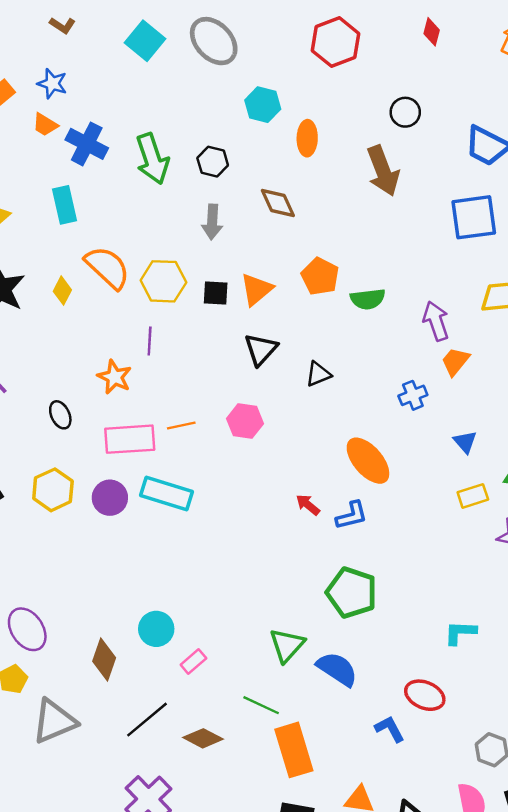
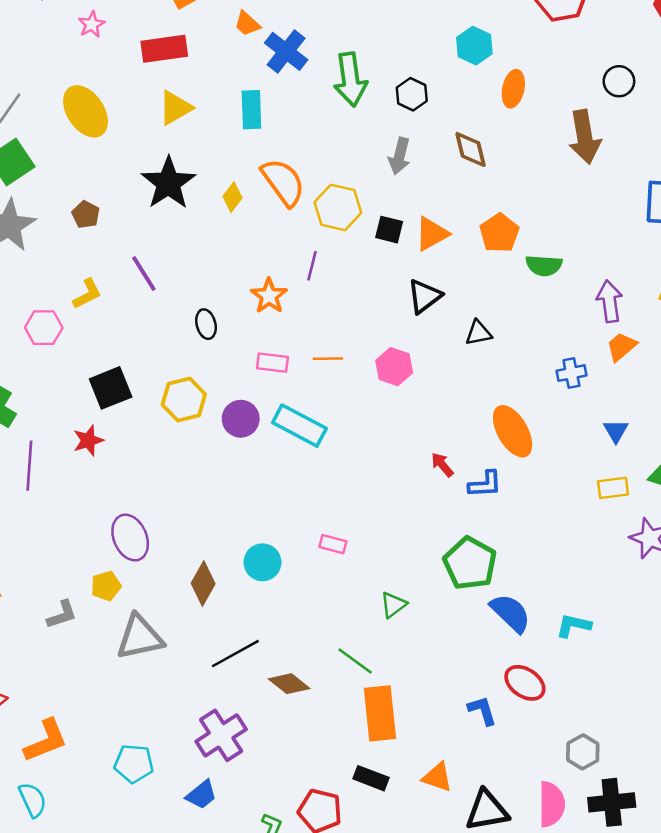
pink rectangle: (130, 439) -> (272, 363), size x0.6
green triangle: (287, 645) -> (393, 605), size x0.7
pink rectangle: (193, 661) -> (333, 544), moved, turned 45
blue semicircle: (337, 669) -> (510, 613), moved

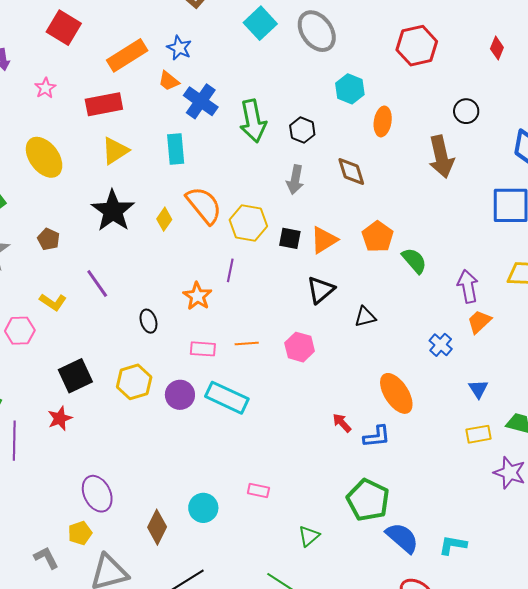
green semicircle: (544, 266) -> (414, 261), turned -132
yellow L-shape: (87, 294) -> (53, 302), turned 64
blue cross: (571, 373) -> (441, 345), turned -35
gray L-shape: (62, 615) -> (46, 558), turned -96

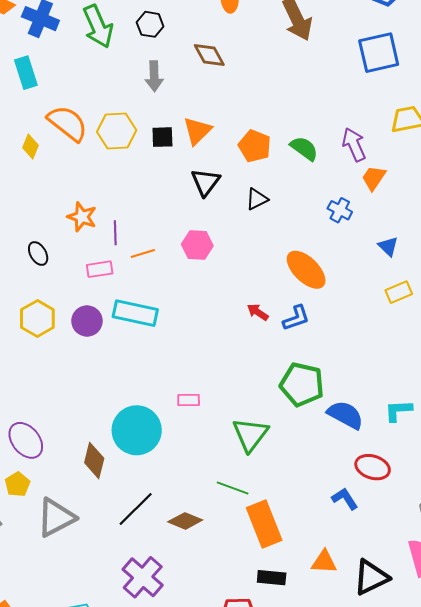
orange pentagon: (378, 237) -> (255, 146), moved
green semicircle: (414, 261) -> (304, 148), moved
purple line: (230, 270) -> (115, 233), moved
cyan circle: (203, 508) -> (137, 430), size x1.6
green triangle: (309, 536) -> (250, 435), size x1.6

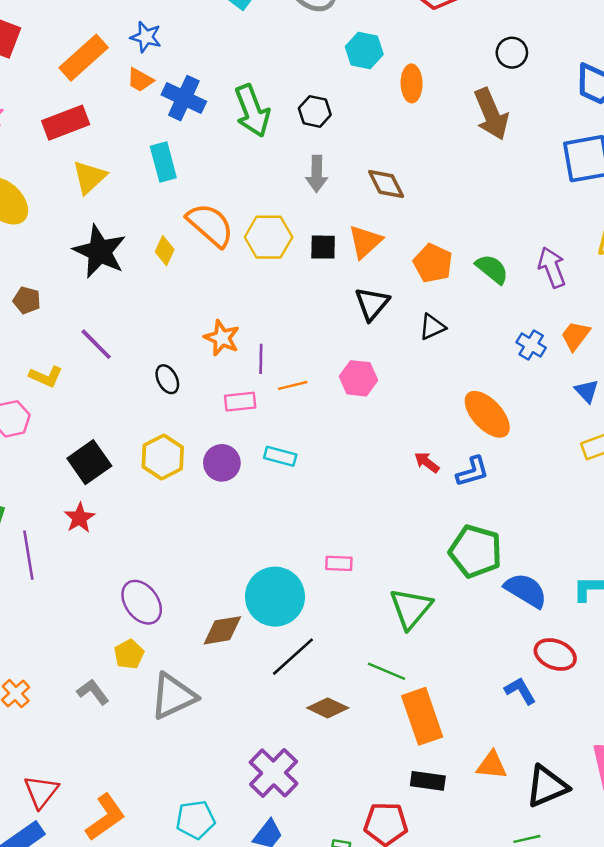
brown diamond: (209, 55) -> (386, 184), moved
orange trapezoid: (374, 178) -> (575, 336), moved
cyan rectangle: (135, 313) -> (280, 456), size x0.6
brown diamond: (94, 461) -> (222, 630), turned 64
black line: (136, 509) -> (293, 657), moved

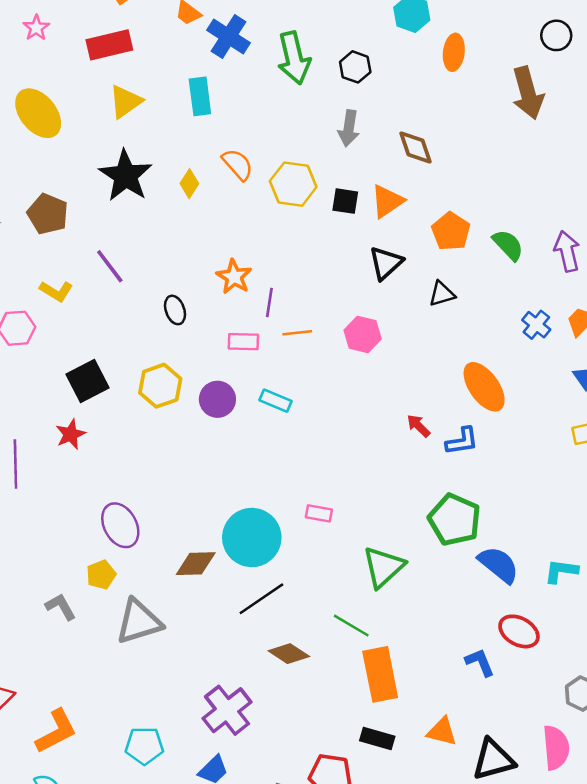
orange semicircle: (210, 225) -> (238, 164), size x0.7
brown pentagon: (27, 300) -> (48, 214), size x1.5

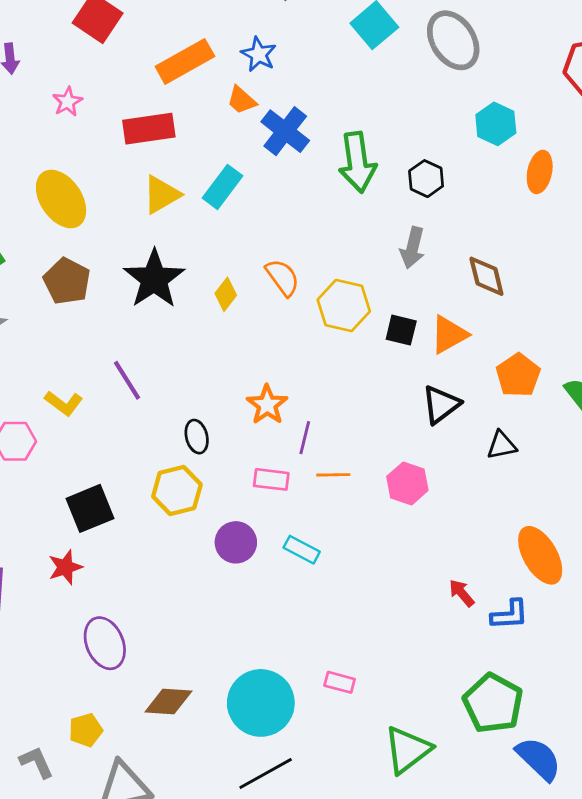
cyan rectangle: (200, 96) -> (222, 187), moved, turned 39
brown pentagon: (48, 214) -> (67, 281), moved
yellow hexagon: (160, 386) -> (177, 490), moved
purple ellipse: (120, 525) -> (105, 643), moved
brown diamond: (196, 564) -> (168, 701), moved

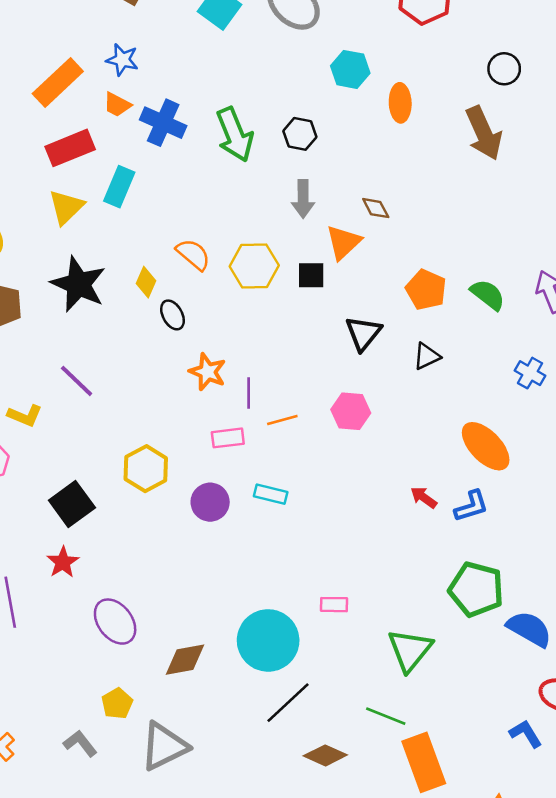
red rectangle: (149, 129) -> (70, 148), moved
brown diamond: (486, 276) -> (376, 208), size x0.7
orange triangle: (449, 335) -> (343, 242), moved
black ellipse: (197, 437) -> (172, 315), moved

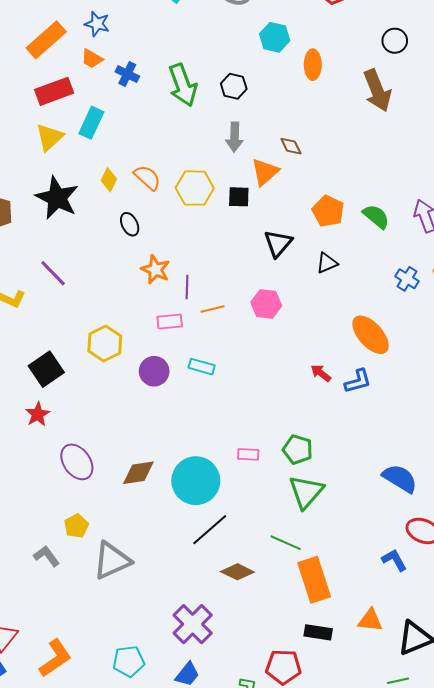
blue cross: (163, 123) -> (127, 74), size x0.7
yellow diamond: (146, 282) -> (109, 180), moved
green pentagon: (476, 589) -> (298, 450), moved, size x0.7
brown diamond: (185, 660) -> (138, 473), moved

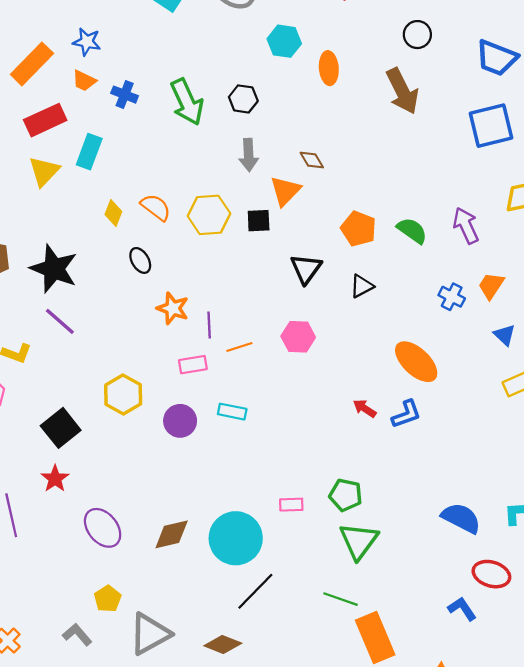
black star: (57, 198) -> (54, 269), moved
brown diamond: (237, 572) -> (223, 644), moved

